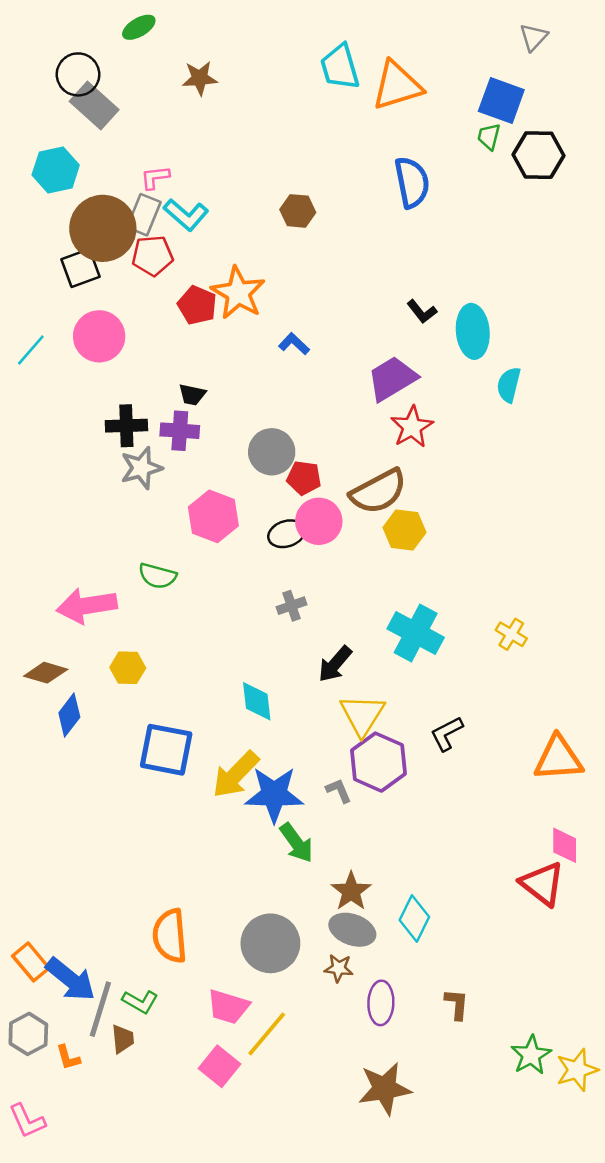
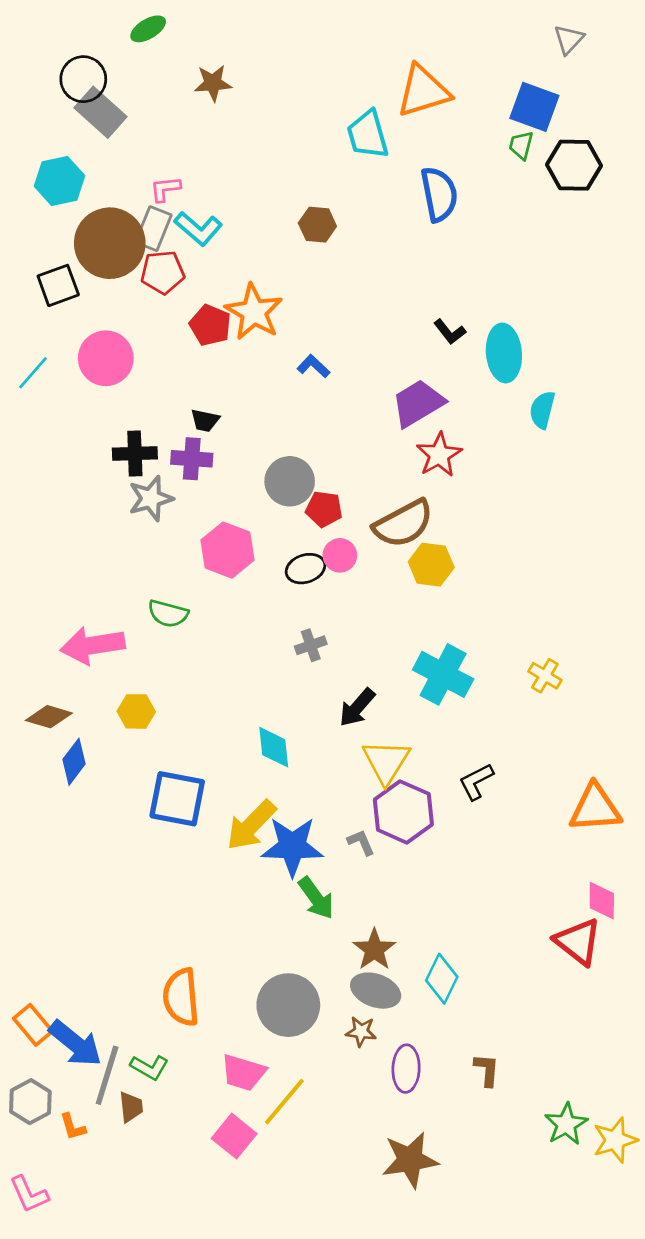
cyan trapezoid: (340, 67) -> (368, 135), moved
black square: (80, 268) -> (58, 285), moved
pink circle: (319, 521) -> (340, 555), size x0.7

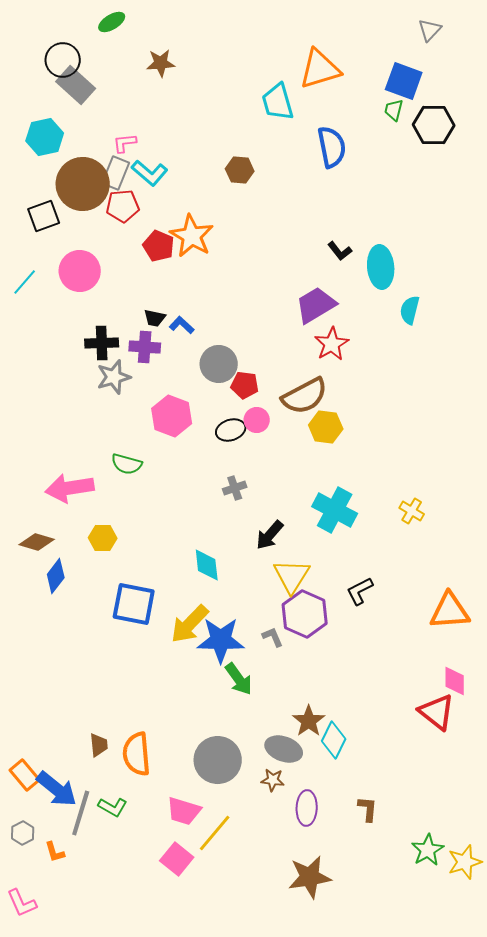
blue L-shape: (313, 366) -> (182, 325), moved
brown star: (374, 950) -> (309, 721), moved
gray hexagon: (30, 1102) -> (23, 833), size x0.7
brown trapezoid: (131, 1107) -> (99, 745), moved

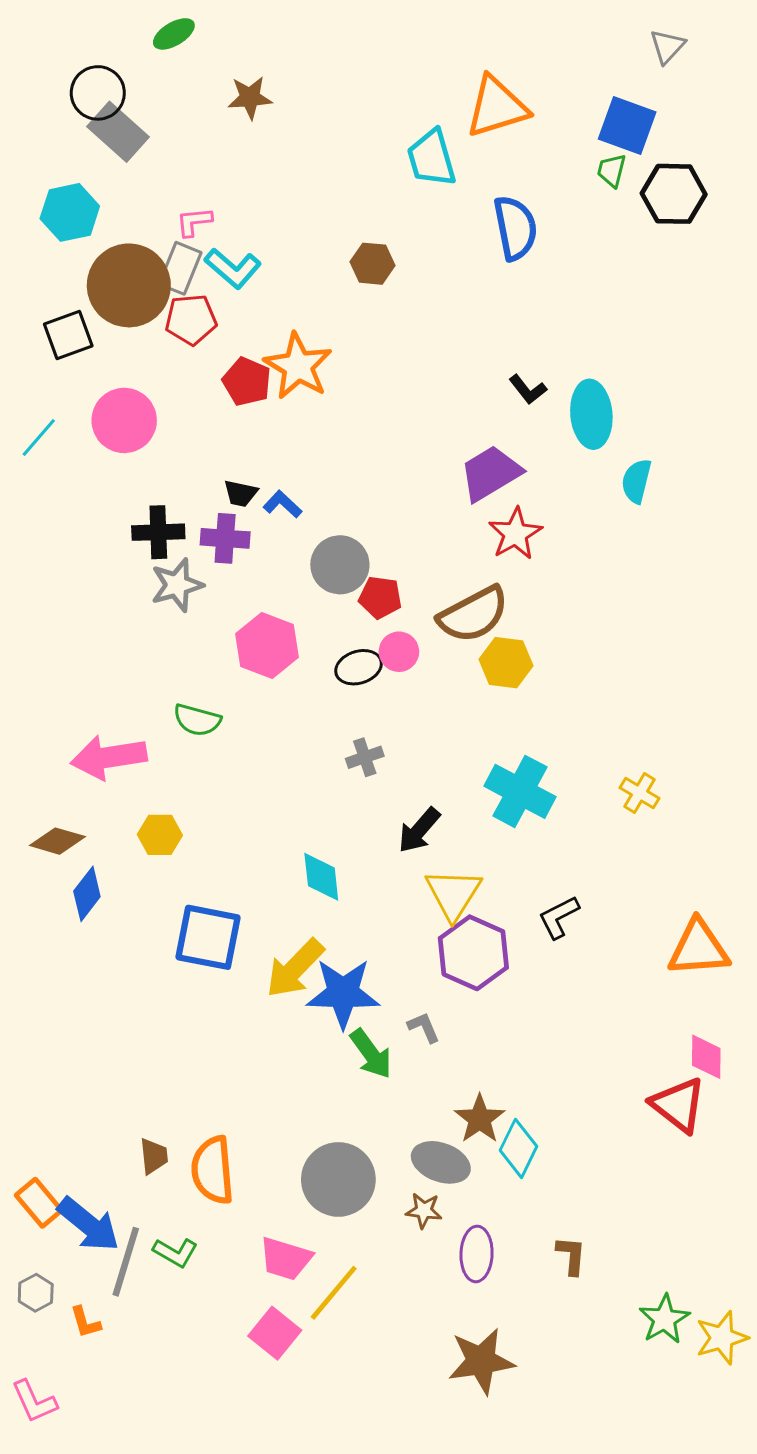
gray L-shape: (273, 637) -> (424, 1027), moved

